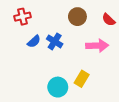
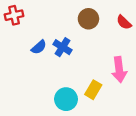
red cross: (23, 17) -> (14, 15), moved
pink arrow: (97, 46) -> (119, 70), moved, turned 85

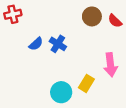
brown circle: (88, 19) -> (92, 16), moved

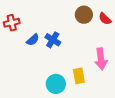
red cross: (13, 14) -> (12, 23), moved
yellow rectangle: (86, 83) -> (79, 76), turned -42

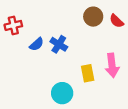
yellow rectangle: (79, 76) -> (88, 73), moved

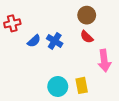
red semicircle: (117, 21) -> (87, 37), moved
yellow rectangle: (88, 73) -> (82, 85), moved

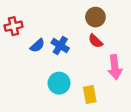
cyan circle: (58, 86) -> (59, 83), moved

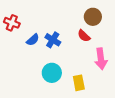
brown circle: (95, 17) -> (93, 17), moved
red cross: (13, 26) -> (12, 23), turned 35

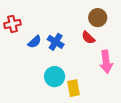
red cross: (12, 23) -> (12, 24), turned -35
yellow rectangle: (79, 83) -> (73, 88), moved

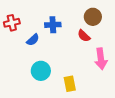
blue cross: (56, 42) -> (53, 25), moved, turned -35
cyan circle: (55, 77) -> (41, 71), moved

